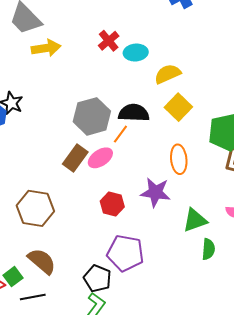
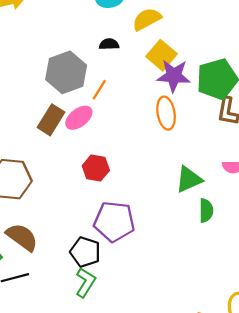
black semicircle: (134, 113) -> (109, 44), moved, size x0.6
purple star: (155, 192) -> (174, 76), moved

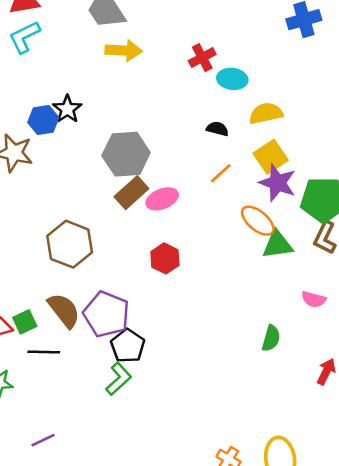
gray hexagon: (66, 72) -> (126, 154), moved
orange line: (99, 90) -> (221, 173), moved
orange ellipse: (166, 113) -> (258, 221), turned -56
green triangle: (189, 179) -> (278, 245), moved
purple pentagon: (114, 222) -> (106, 314), moved

